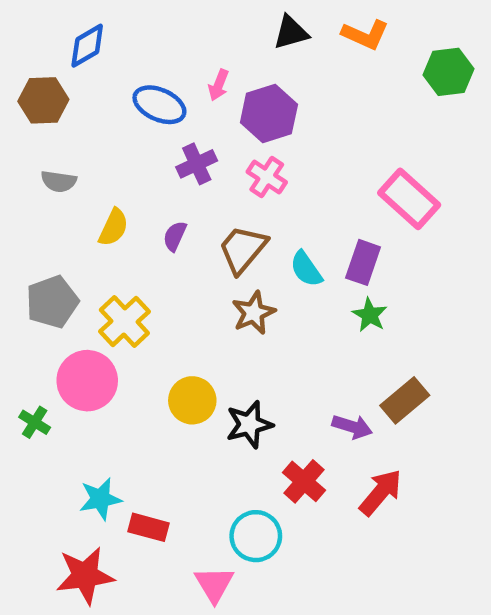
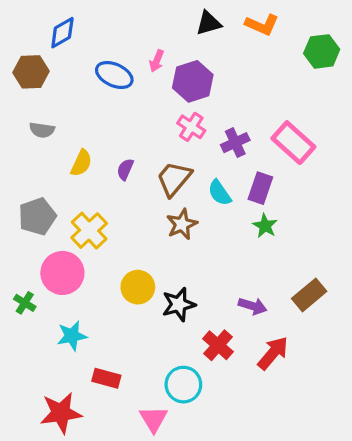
purple cross: (197, 164) -> (235, 143), moved
brown rectangle: (405, 400) -> (309, 295), moved
cyan star: (100, 499) -> (72, 336), moved

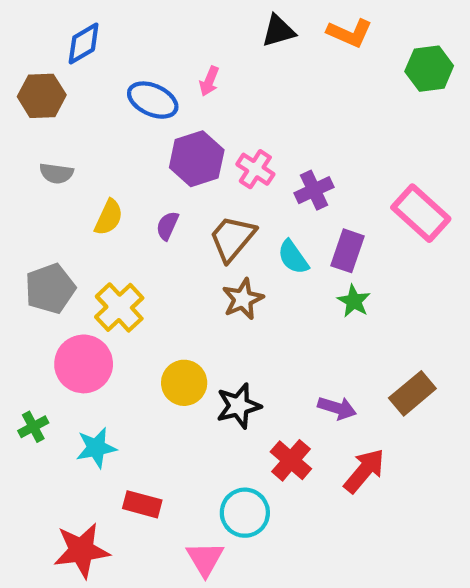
purple hexagon: (193, 81) -> (197, 159), moved
pink rectangle: (293, 143) -> (421, 213), moved
green cross: (25, 303) -> (33, 427), moved, turned 30

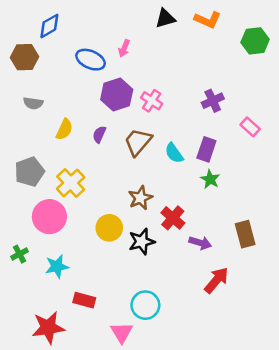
purple cross: (314, 190) -> (213, 101), moved
pink rectangle: (421, 213) -> (250, 127), size x0.6
brown star: (243, 299) -> (140, 198), moved
brown rectangle: (412, 393) -> (245, 234), turned -65
red cross: (291, 460) -> (173, 218), moved

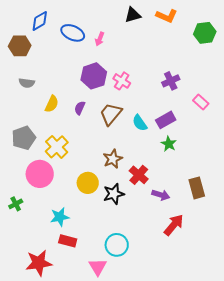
blue ellipse: (91, 60) -> (73, 33), moved
purple rectangle: (206, 149) -> (166, 120), turned 42
cyan star: (57, 266) -> (60, 217), moved

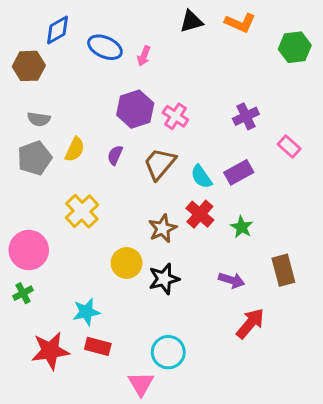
gray pentagon: (24, 138) -> (35, 158), moved
green star: (169, 144) -> (242, 227), moved
pink circle: (40, 174) -> (29, 250), moved
red cross: (139, 175) -> (200, 214), moved
red star: (39, 263) -> (50, 351), moved

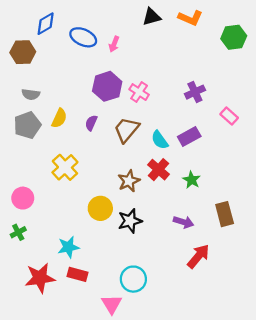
pink circle: (29, 250) -> (23, 198), size x0.7

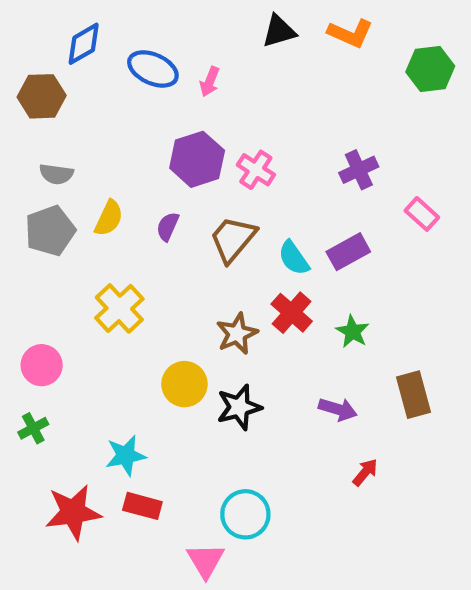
red arrow: (198, 256) -> (365, 472), size x0.6

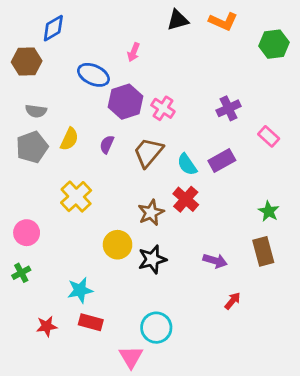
blue ellipse: (153, 69) -> (93, 75), moved
green star: (353, 332) -> (269, 211), moved
red star: (73, 512) -> (47, 326), size x0.6

